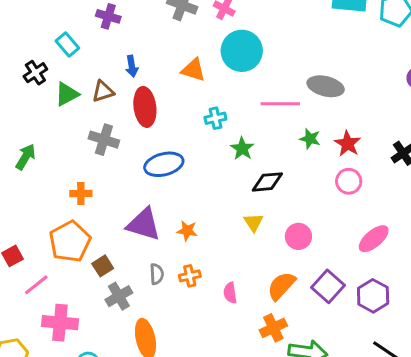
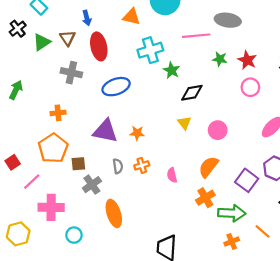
brown triangle: (103, 91) -> (68, 38), turned -42
cyan cross: (215, 118) -> (150, 50), size x1.6
brown square: (103, 266) -> (78, 164), turned 32
purple square: (328, 286) -> (247, 180), moved

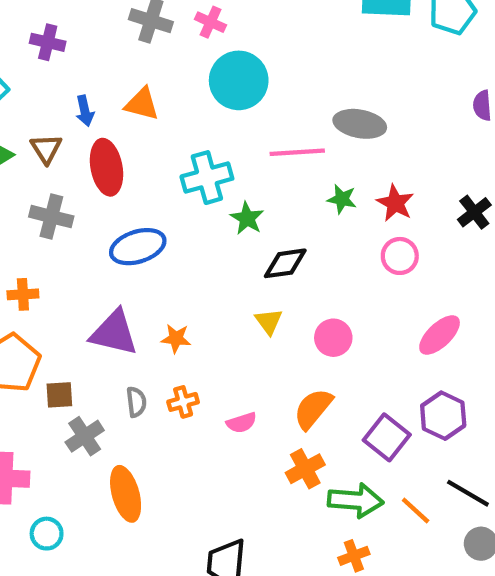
orange triangle: (131, 17) -> (142, 104), moved
pink semicircle: (172, 175) -> (241, 423), turned -96
orange line: (263, 231) -> (416, 510), moved

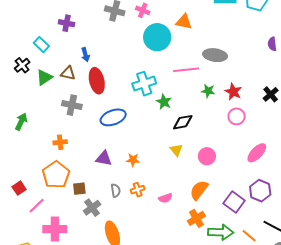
orange triangle: (142, 104) -> (184, 22), moved
brown triangle: (46, 149) -> (68, 73), turned -42
purple triangle: (114, 333) -> (104, 158), size x0.7

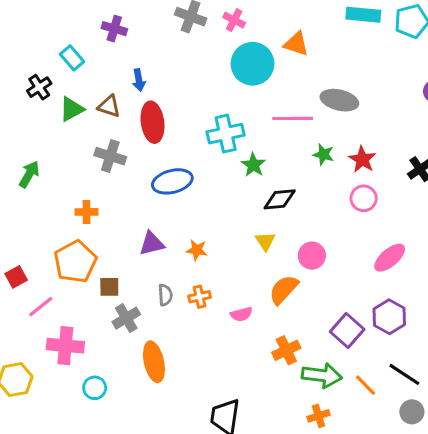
purple triangle: (104, 158) -> (152, 244), turned -30
orange semicircle: (199, 190) -> (284, 290), moved

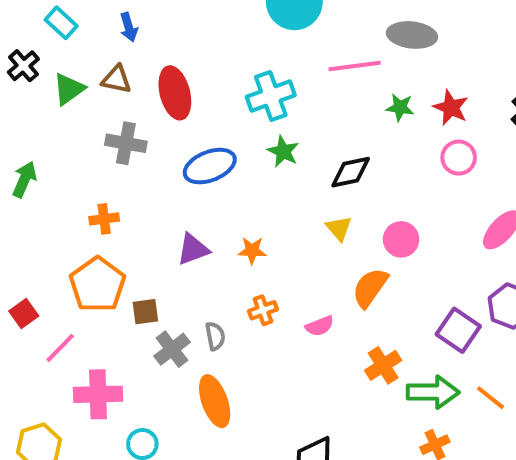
blue arrow: (139, 80) -> (129, 27), moved
green star: (253, 165) -> (283, 151), moved
gray semicircle: (165, 295) -> (215, 336), moved

